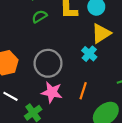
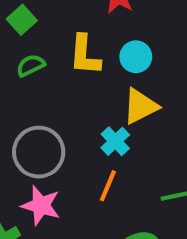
orange line: (83, 91) -> (108, 186), moved

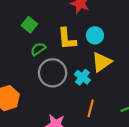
cyan cross: (115, 141) -> (82, 77), moved
gray circle: (39, 152) -> (53, 73), moved

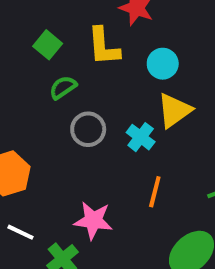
yellow L-shape: (67, 39) -> (104, 46), moved
gray circle: (53, 73) -> (88, 129), size x0.7

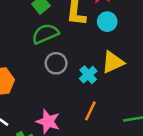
cyan circle: (163, 64) -> (107, 22), moved
green semicircle: (63, 87) -> (45, 34), size x1.5

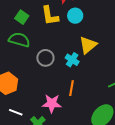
green semicircle: (45, 34) -> (19, 40), moved, turned 55
orange line: (90, 111) -> (72, 88), moved

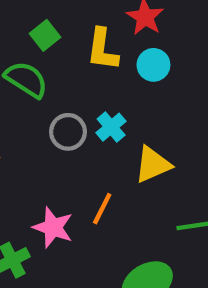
yellow triangle: (88, 45) -> (153, 165), moved
cyan cross: (72, 60) -> (111, 127), moved

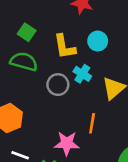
yellow L-shape: (102, 49) -> (65, 47), moved
cyan circle: (153, 65) -> (98, 41), moved

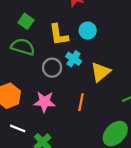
pink star: (67, 143) -> (45, 102), moved

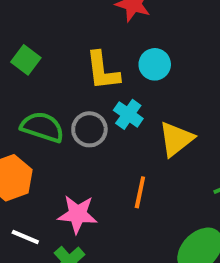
green square: (26, 21) -> (26, 60), moved
green semicircle: (23, 47) -> (42, 127), moved
pink star: (45, 102) -> (77, 214), moved

